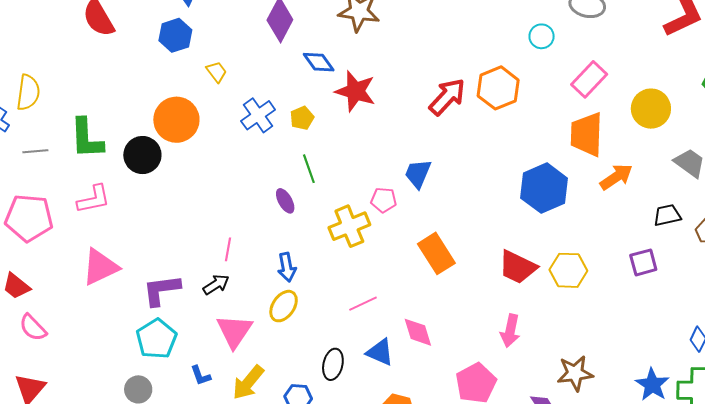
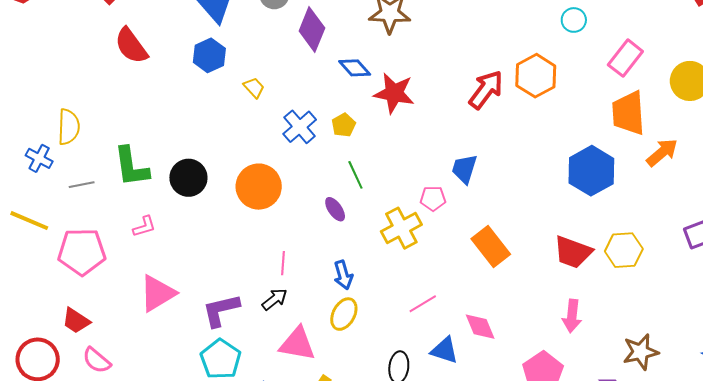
orange circle: (176, 120) -> (259, 187), moved
pink L-shape: (94, 199) -> (144, 227), size x0.7
pink triangle: (234, 331) -> (297, 344), turned -48

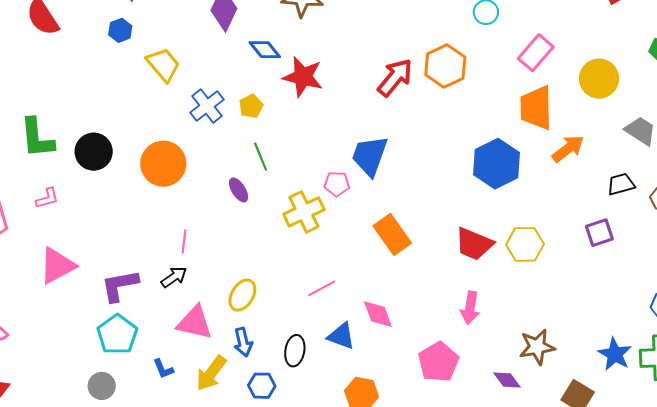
blue hexagon: (209, 55) -> (120, 30), size x0.7
yellow trapezoid: (254, 88) -> (163, 65), size x1.6
blue trapezoid: (464, 169) -> (370, 156), size x1.4
blue arrow: (343, 275) -> (243, 342), moved

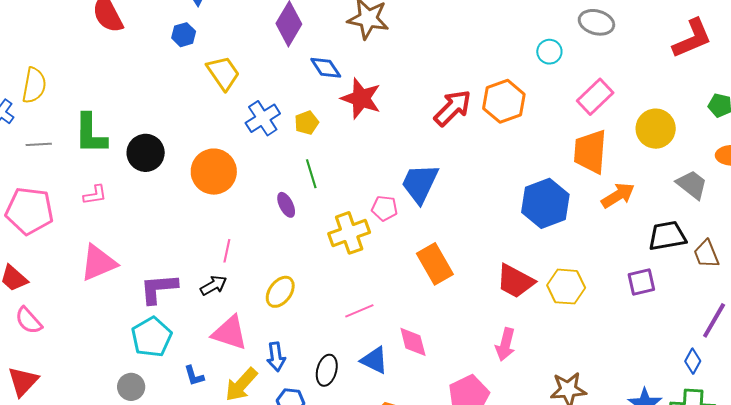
black trapezoid: (621, 184) -> (667, 236), size x1.4
yellow ellipse: (242, 295) -> (280, 292), moved

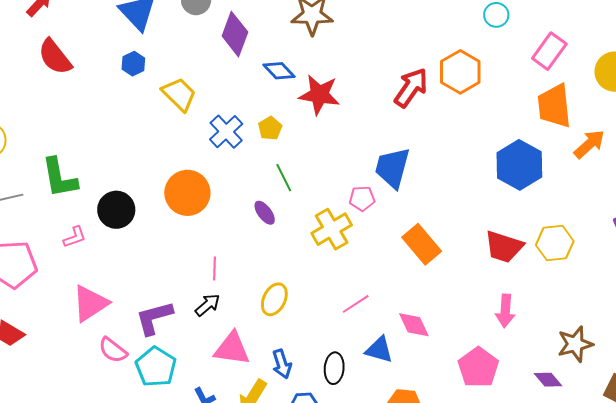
black circle: (146, 153) -> (116, 210), moved
pink semicircle: (29, 320) -> (113, 350), moved

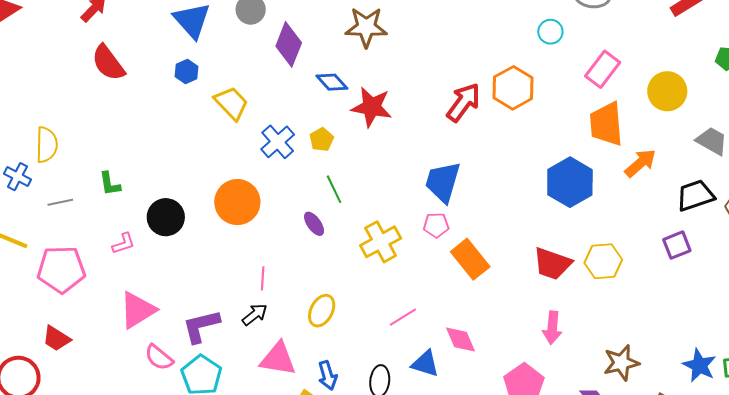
green L-shape: (59, 178) -> (110, 184), size x0.6
pink pentagon: (362, 198) -> (436, 225), moved

